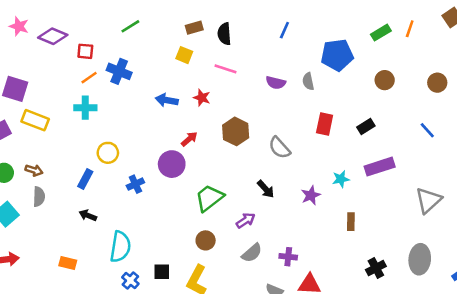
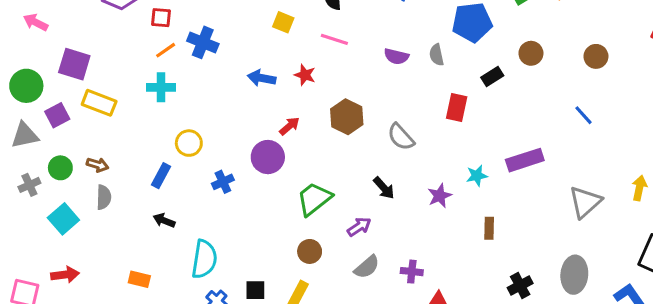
black rectangle: (366, 126) -> (492, 77), moved

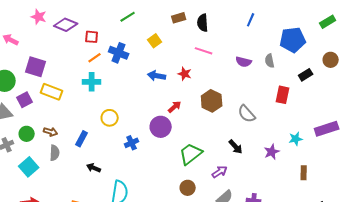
yellow square: (283, 22) -> (155, 41), moved, turned 32
blue rectangle: (161, 176) -> (82, 139), moved

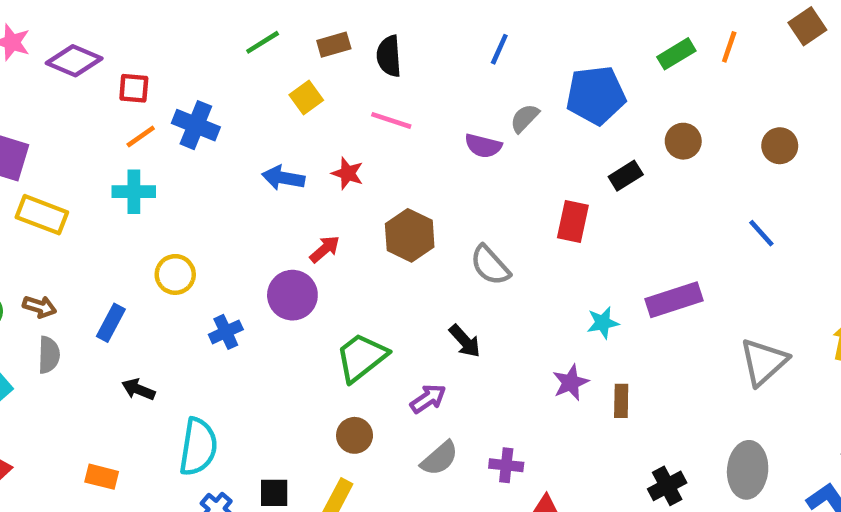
green line: (128, 17) -> (263, 42), moved
yellow square: (155, 41) -> (306, 97), moved
gray semicircle: (270, 61) -> (525, 118), moved, turned 56
purple star: (272, 152) -> (571, 382), moved

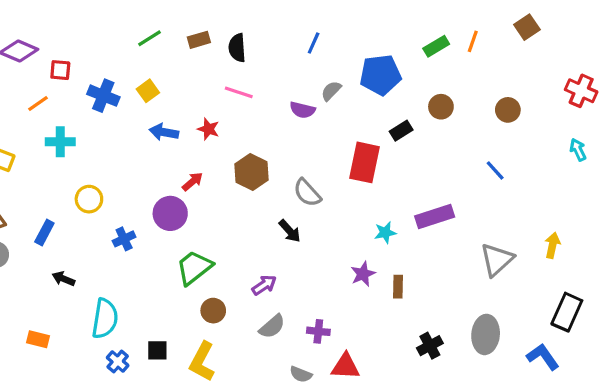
yellow square: (306, 97) -> (148, 91), moved
orange line: (141, 137) -> (38, 104), moved
red rectangle: (573, 222) -> (365, 162), size x1.4
black arrow: (465, 341) -> (290, 231), moved
green trapezoid: (361, 357) -> (194, 268), moved

